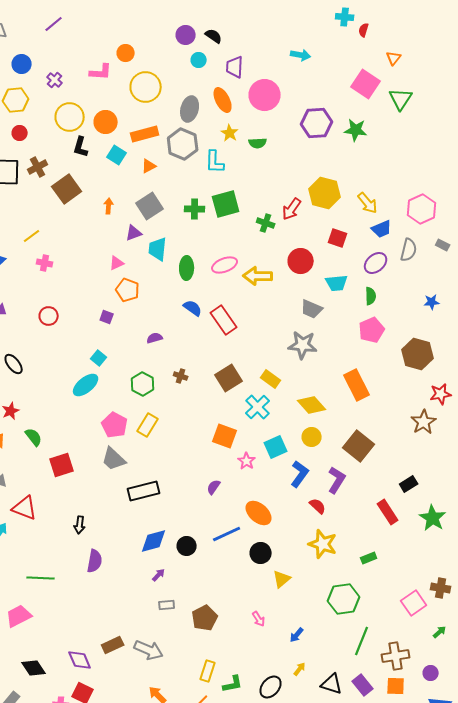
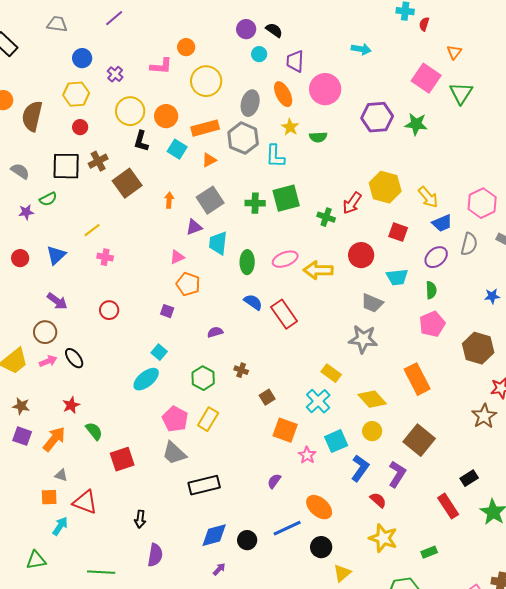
brown square: (229, 378) -> (267, 397), moved, size x0.6

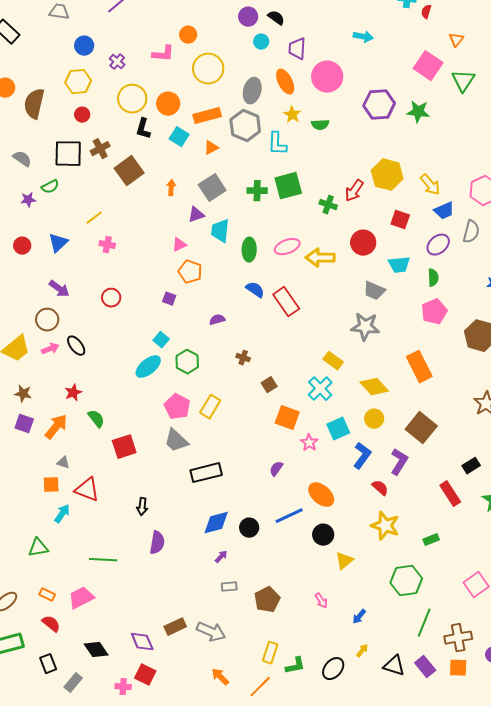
green hexagon: (203, 378) -> (187, 362), moved

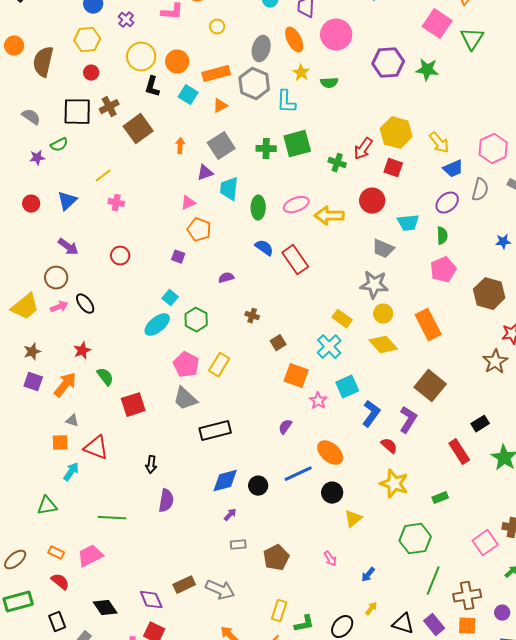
yellow circle: (208, 69) -> (217, 27), size x0.5
red square: (400, 220) -> (393, 168), moved
brown star: (23, 394) -> (32, 352), turned -30
yellow circle: (374, 419) -> (383, 314), moved

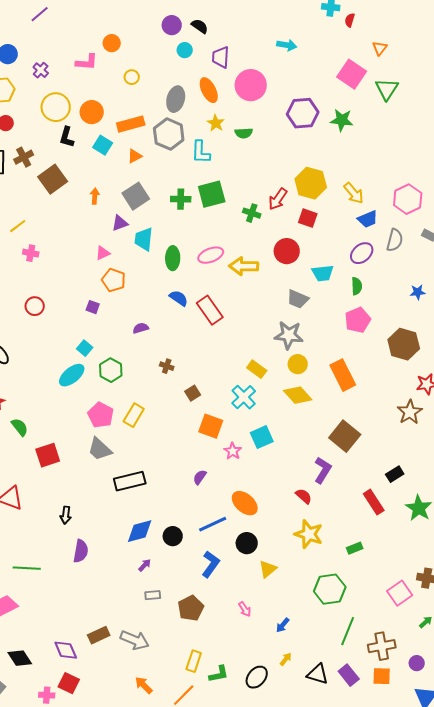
blue L-shape: (371, 414) -> (211, 564), moved

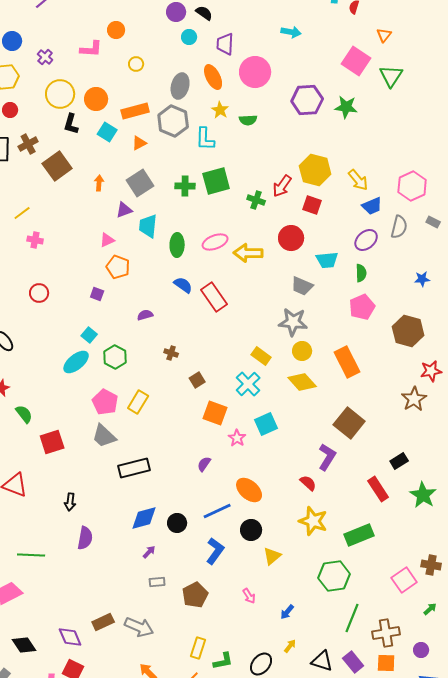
green rectangle: (355, 548) -> (359, 535), size x1.8

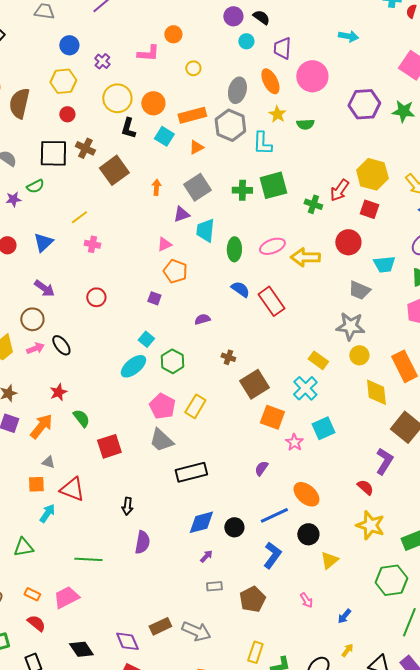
brown cross: (28, 144) -> (85, 148), turned -36
brown square: (197, 380) -> (254, 384), size x1.8
yellow diamond: (302, 382) -> (376, 392), moved, turned 36

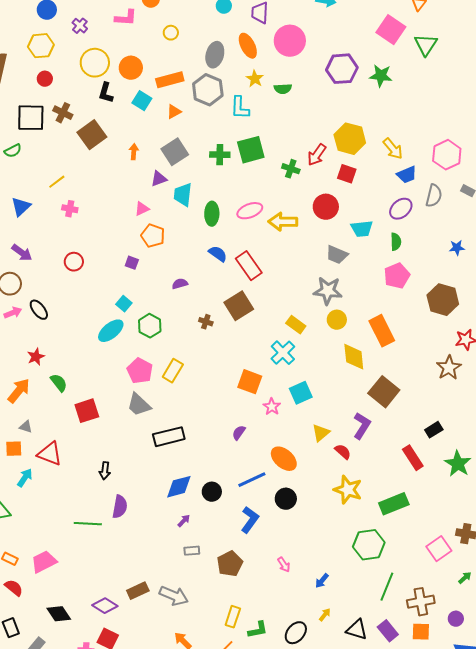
brown square: (254, 384) -> (239, 306), moved
green line: (88, 559) -> (88, 524), moved
yellow triangle: (329, 560) -> (321, 433), moved
purple diamond: (127, 641) -> (105, 606), turned -35

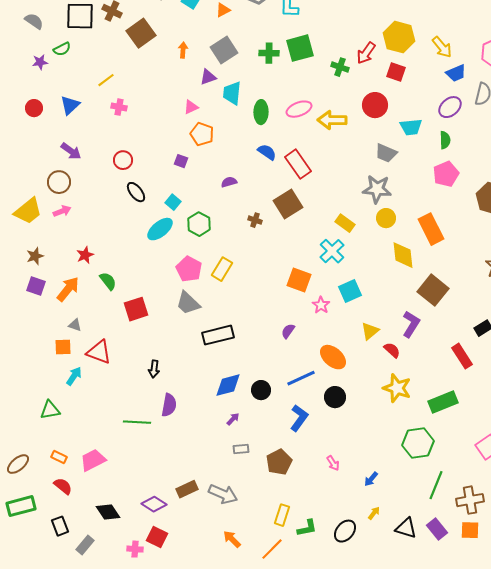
black ellipse: (39, 310) -> (136, 192), moved

